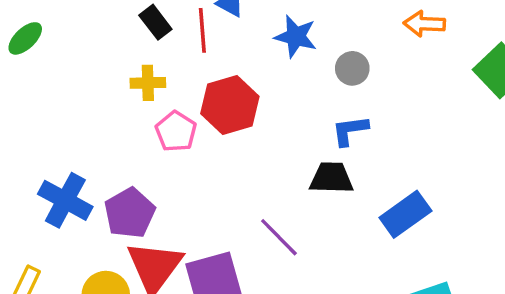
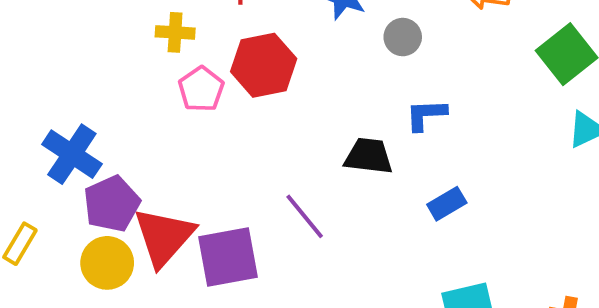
blue L-shape: (350, 131) -> (426, 115), moved
purple pentagon: (130, 213) -> (112, 204), moved
blue rectangle: (405, 214) -> (447, 204), size x0.7

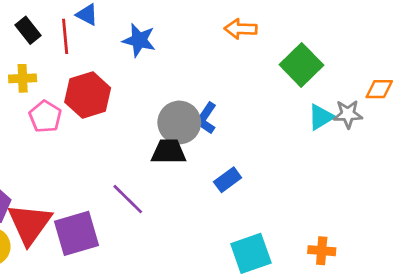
gray circle: (403, 37) -> (179, 122), moved, size x1.6
blue L-shape: (426, 115) -> (206, 118), turned -48

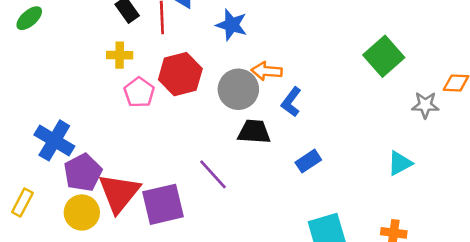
orange arrow: (241, 29) -> (267, 71), moved
cyan triangle: (321, 117) -> (400, 163), moved
gray circle: (179, 122) -> (238, 89), moved

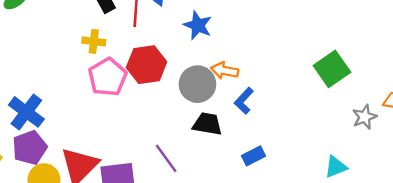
pink pentagon: (139, 92) -> (108, 77), size x1.4
gray star: (425, 105) -> (365, 117), turned -30
purple pentagon: (83, 173) -> (30, 148), moved

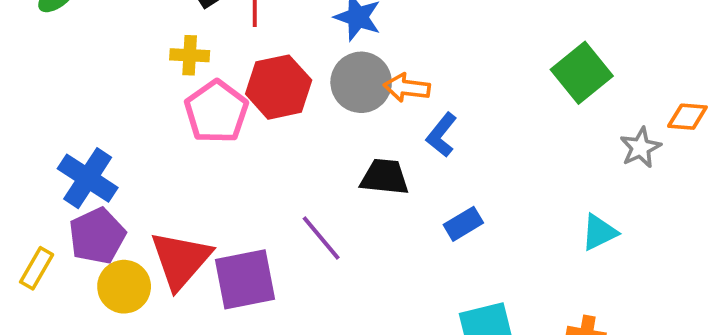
gray circle: (197, 84) -> (361, 82), moved

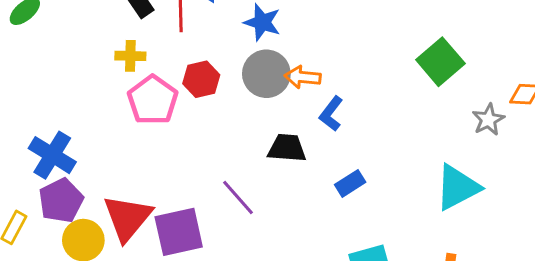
red hexagon: (279, 87) -> (201, 79), size x0.7
cyan triangle: (599, 232) -> (458, 187), size x1.6

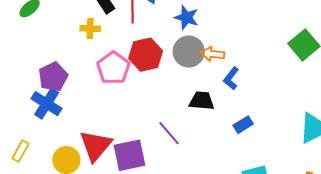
yellow cross: (130, 56) -> (90, 28), moved
red hexagon: (201, 79) -> (146, 55), size x1.4
purple pentagon: (61, 201) -> (53, 77), moved

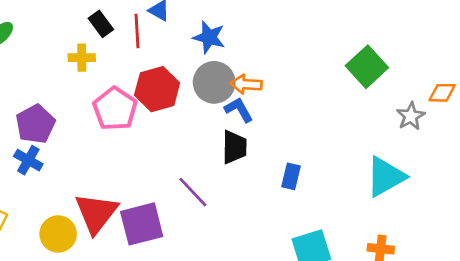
blue L-shape: (231, 78) -> (239, 110), moved, turned 115
black trapezoid: (202, 101) -> (234, 147), turned 88
blue cross: (47, 104) -> (28, 160), size x0.7
blue rectangle: (243, 125) -> (291, 176), turned -42

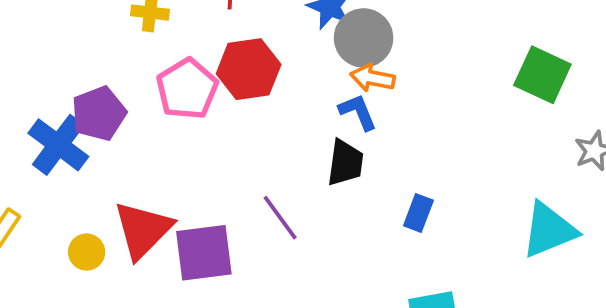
green square: (367, 67) -> (542, 75), turned -30
gray circle: (214, 82) -> (364, 38), moved
purple pentagon: (35, 124) -> (99, 114), moved
blue cross: (28, 160) -> (58, 145), size x1.5
yellow circle: (58, 234) -> (87, 252), size x0.7

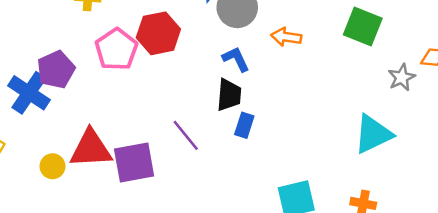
orange arrow: (373, 78) -> (286, 37), moved
blue rectangle: (418, 213) -> (244, 125), moved
red triangle: (143, 230) -> (91, 149), turned 45

